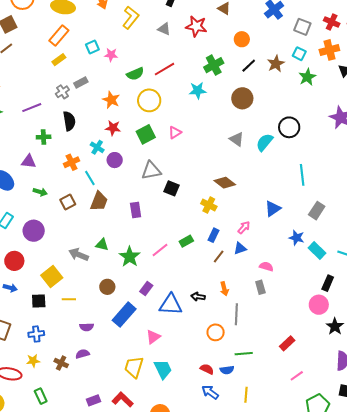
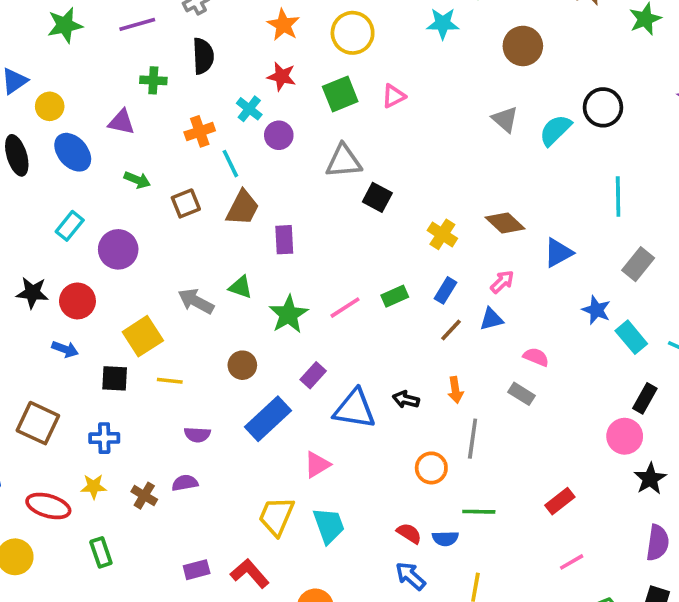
brown diamond: (225, 183) -> (505, 223), moved
purple rectangle: (136, 210) -> (284, 240), moved
gray rectangle: (260, 287) -> (521, 394), turned -48

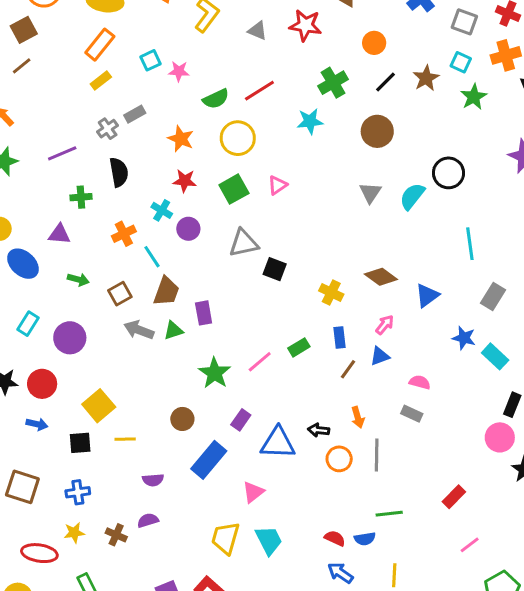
gray triangle: (505, 119) -> (370, 193), turned 30
green triangle: (240, 287) -> (173, 330), moved, turned -30
blue rectangle: (445, 290) -> (340, 338), turned -30
gray arrow: (196, 301) -> (139, 330), moved
orange circle: (431, 468) -> (339, 459), moved

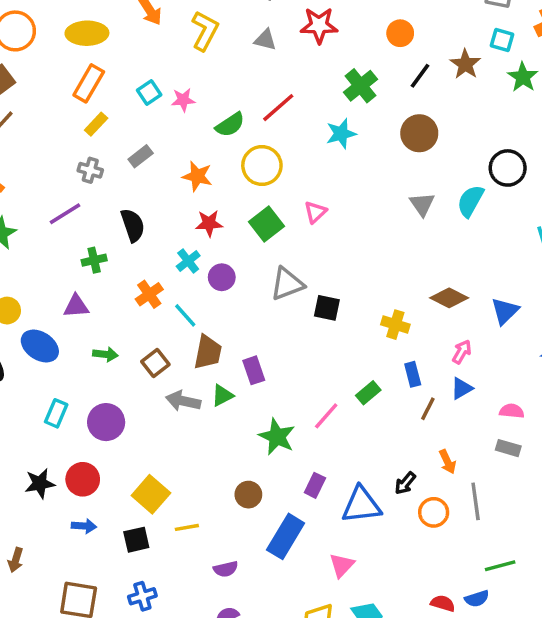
gray cross: (108, 129) -> (90, 170), moved, turned -30
cyan cross: (162, 210) -> (188, 261), turned 30
black arrow: (319, 430) -> (405, 483), turned -48

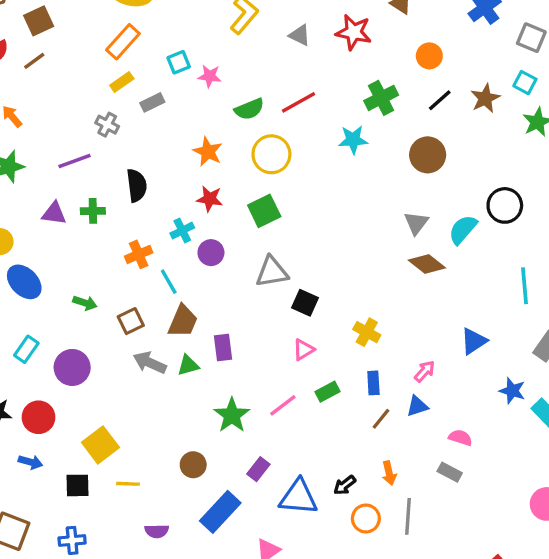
gray rectangle: (141, 156) -> (152, 102), moved
pink triangle: (315, 212) -> (303, 350), moved
brown diamond: (449, 298) -> (427, 264), moved
purple triangle: (76, 306) -> (54, 213), moved

